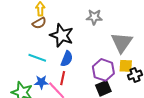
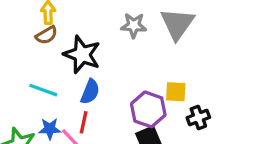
gray triangle: (122, 42) -> (177, 24), moved
yellow square: (126, 66) -> (176, 92), moved

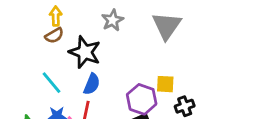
gray star: (134, 25) -> (113, 20), moved, turned -30
cyan line: (43, 90) -> (52, 83), turned 30

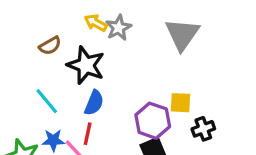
yellow arrow: (56, 16) -> (96, 23), moved, turned -60

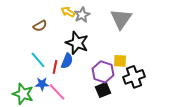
black star: (86, 65) -> (77, 43), moved
black cross: (203, 129) -> (134, 77), size x1.5
red line: (88, 134) -> (55, 67), moved

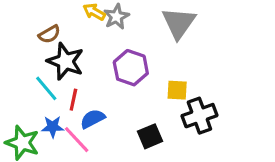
black star: (77, 43) -> (65, 61), moved
blue semicircle: (67, 61) -> (93, 119), moved, turned -140
purple hexagon: (103, 72) -> (131, 68), moved

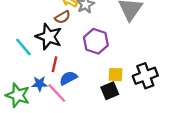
brown semicircle: (49, 34) -> (63, 17), moved
cyan line: (46, 88) -> (23, 47), moved
yellow square: (177, 90) -> (115, 75), moved

